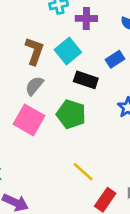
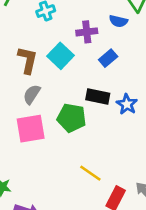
purple cross: (86, 18) -> (87, 32), moved
black rectangle: (86, 80) -> (98, 97), moved
pink square: (29, 120) -> (31, 129), turned -32

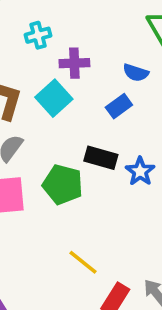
blue semicircle: (118, 21) -> (136, 73), moved
purple cross: (87, 32) -> (74, 63), moved

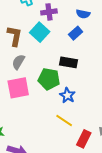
blue star: (140, 171) -> (67, 95), moved

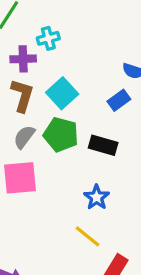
purple cross: (49, 12) -> (23, 59), moved
green pentagon: (49, 79) -> (61, 135), moved

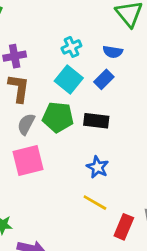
cyan cross: (48, 38) -> (71, 47), moved
cyan square: (62, 93) -> (69, 80), moved

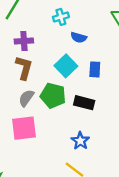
cyan cross: (71, 47) -> (61, 17), moved
blue semicircle: (113, 52) -> (79, 37), moved
blue rectangle: (104, 79) -> (95, 69), turned -49

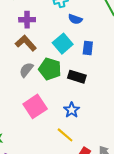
brown L-shape: (24, 68) -> (26, 43), turned -60
pink square: (24, 128) -> (35, 106), moved, turned -30

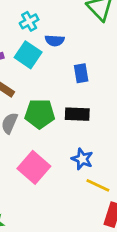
cyan square: (63, 44) -> (28, 55), moved
yellow line: (65, 135) -> (98, 185), moved

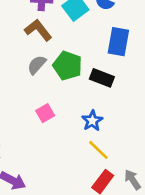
blue rectangle: (81, 73) -> (118, 42), size x1.5
pink square: (34, 167) -> (45, 113), size x0.6

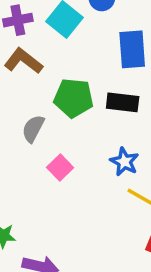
gray semicircle: (37, 65) -> (33, 129), moved

